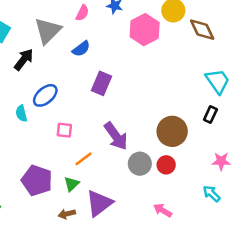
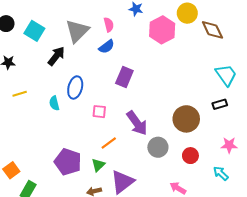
pink semicircle: (82, 13) -> (109, 25), moved, turned -40
blue ellipse: (45, 95) -> (75, 88), turned -35
black rectangle: (210, 115) -> (220, 104), turned 48
pink square: (64, 130) -> (99, 112), moved
red circle: (166, 165) -> (190, 156), moved

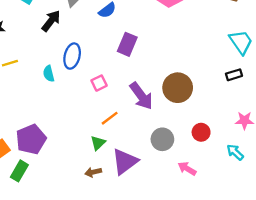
pink square: (99, 112) -> (99, 83), turned -32
brown circle: (186, 119) -> (178, 88), moved
gray circle: (158, 147) -> (162, 139), moved
purple pentagon: (68, 162) -> (31, 139), moved, turned 30

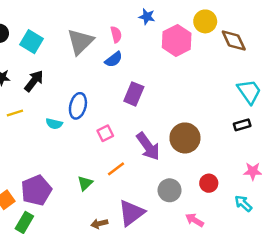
black arrow: (51, 21) -> (34, 81), moved
cyan semicircle: (49, 74) -> (54, 124), turned -63
green triangle: (98, 143) -> (85, 183), moved

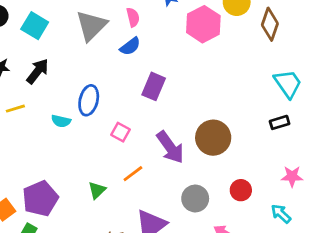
brown diamond: (234, 40) -> (270, 24), turned 44
pink square: (105, 133) -> (120, 132), turned -35

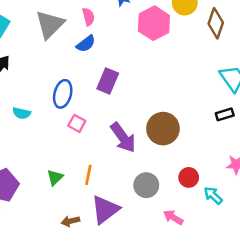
blue ellipse: (89, 100) -> (63, 94), moved
orange line: (133, 174) -> (88, 175), moved, turned -42
cyan arrow: (281, 214) -> (213, 195), moved

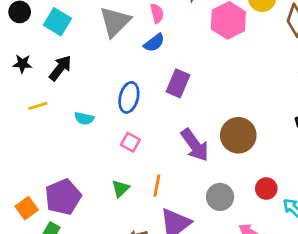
pink square: (77, 123) -> (130, 142), moved

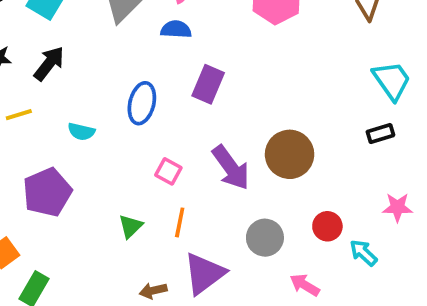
blue semicircle: (154, 43) -> (176, 29), turned -140
pink square: (130, 142) -> (168, 171), moved
purple pentagon: (63, 197) -> (47, 192), moved

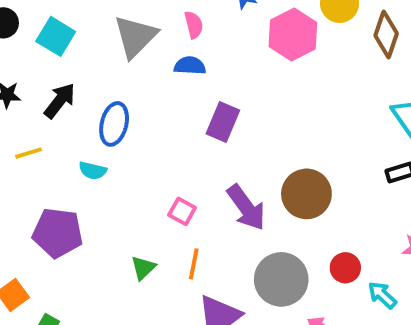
blue ellipse: (142, 103) -> (114, 124), moved
purple pentagon: (47, 192) -> (58, 233), turned 30
gray circle: (265, 238) -> (281, 279), size x1.4

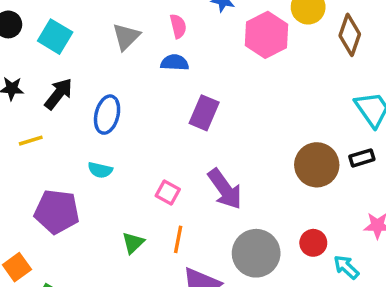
gray triangle: (135, 36) -> (126, 37), size x0.7
cyan semicircle: (93, 171) -> (100, 170), moved
brown circle: (306, 194) -> (317, 165), moved

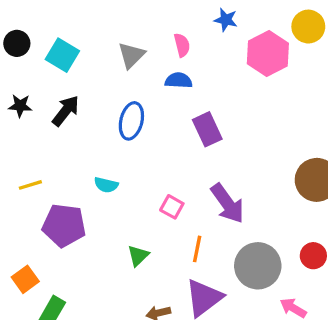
purple rectangle: (204, 113) -> (207, 129), turned -48
blue ellipse: (107, 115) -> (131, 121), moved
yellow line: (31, 141) -> (30, 185), moved
orange line: (178, 239) -> (197, 249), moved

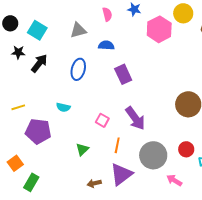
pink semicircle: (182, 45) -> (107, 14), moved
gray triangle: (131, 55) -> (78, 30), turned 30
black star: (20, 106) -> (18, 52), moved

